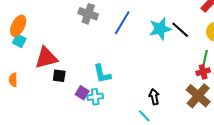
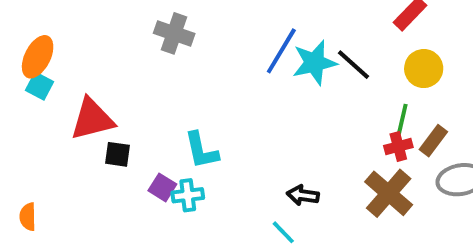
blue line: (122, 23) -> (281, 51), moved
orange semicircle: (13, 80) -> (28, 217), moved
black arrow: (154, 97) -> (303, 195), turned -70

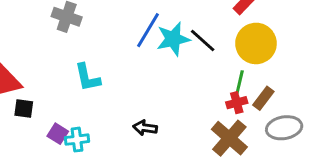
yellow circle: (424, 69) -> (256, 43), size x1.4
cyan L-shape: (201, 150) -> (87, 77), moved
black arrow: (303, 195) -> (145, 128), moved

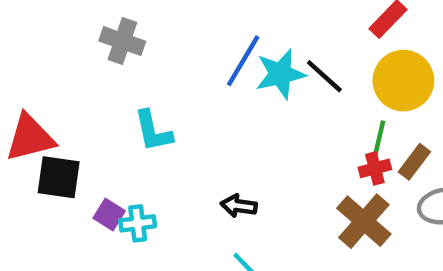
black square: (24, 109) -> (59, 177), size x1.5

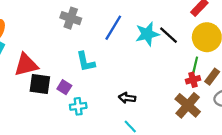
blue line: (243, 61) -> (113, 28), moved
purple square: (109, 215) -> (64, 87), moved

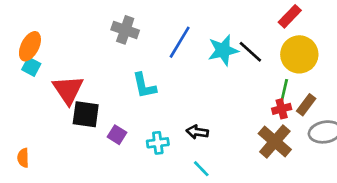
red triangle: (26, 65) -> (68, 90), turned -50
purple square: (64, 87) -> (117, 135), moved
cyan cross: (78, 106) -> (158, 143), moved

